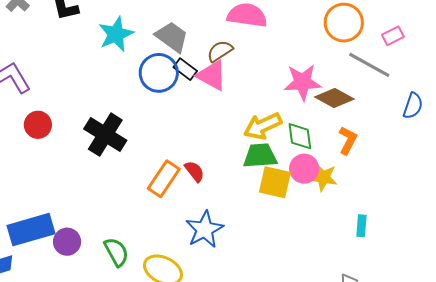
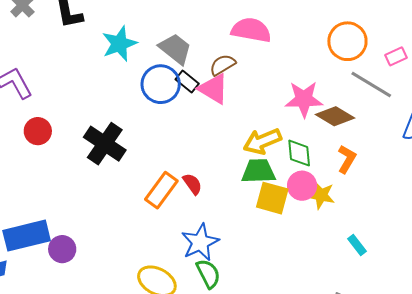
cyan rectangle: (361, 226) -> (357, 245), turned -45
green semicircle: (116, 252) -> (208, 274), moved

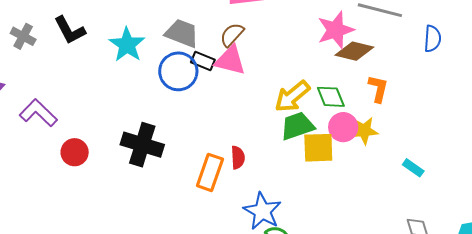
pink star: (304, 99) -> (336, 30), moved
red semicircle: (192, 184) -> (238, 158), turned 50

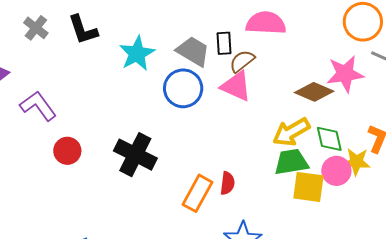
brown diamond: (354, 51) -> (314, 92), moved
black rectangle: (203, 61) -> (224, 43), moved, turned 55
yellow star: (364, 131) -> (356, 162), moved

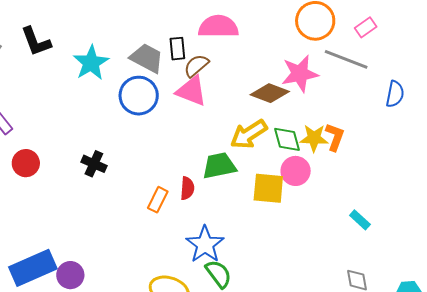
black cross: (135, 155) -> (94, 164), size x0.6
green trapezoid: (291, 162) -> (219, 166), moved
yellow star: (356, 162) -> (314, 138), moved
orange rectangle: (197, 193) -> (158, 200), size x0.7

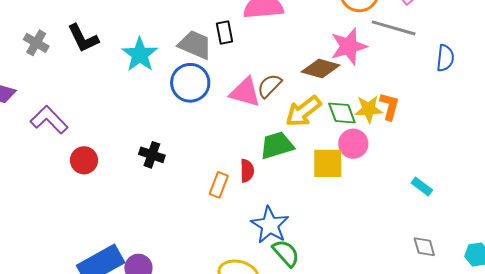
brown semicircle: (196, 66) -> (269, 86), moved
pink triangle: (191, 91) -> (245, 92), moved

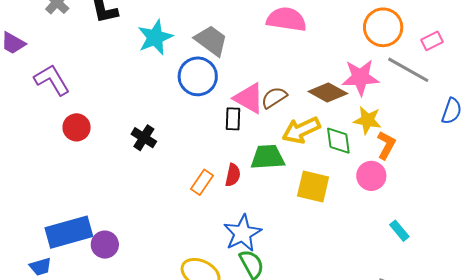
black rectangle: (225, 32) -> (233, 119), moved
yellow star: (369, 109) -> (367, 120), moved
pink circle: (353, 144) -> (371, 176), moved

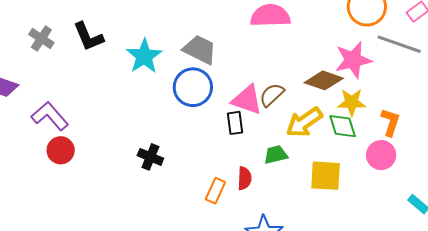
yellow star: (367, 120) -> (352, 102), moved
red circle: (77, 127) -> (61, 150), moved
green trapezoid: (268, 157) -> (276, 155), size x0.7

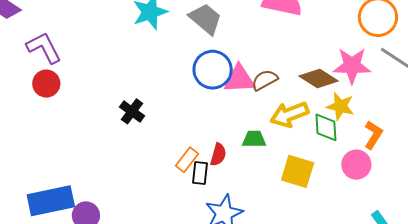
blue circle: (193, 87) -> (213, 70), moved
pink triangle: (247, 100) -> (239, 79), turned -36
black rectangle: (235, 123) -> (200, 173), moved

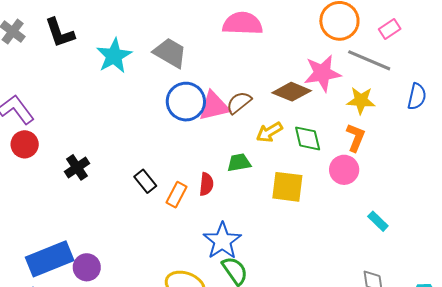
yellow star: (340, 106) -> (361, 100), moved
black cross: (132, 111) -> (77, 167), moved, turned 30
yellow arrow: (289, 114) -> (269, 132), size x0.7
black rectangle: (200, 173) -> (145, 181), moved, turned -35

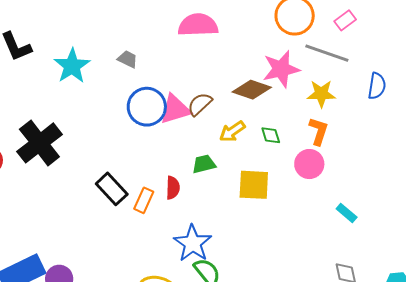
gray trapezoid: (170, 53) -> (128, 59), size x0.6
green diamond: (308, 138) -> (271, 135), size x0.7
black cross: (77, 167) -> (39, 143), moved, size x1.8
black rectangle: (145, 181) -> (112, 189), size x1.4

